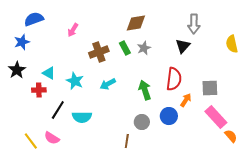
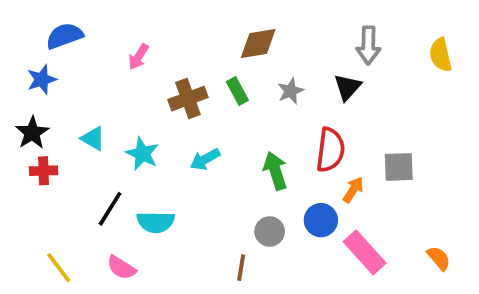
yellow semicircle: (232, 44) -> (441, 55), moved
gray star: (144, 48) -> (291, 91), moved
red cross: (39, 90) -> (44, 171), moved
pink rectangle: (216, 117) -> (365, 252), moved
pink semicircle: (52, 138) -> (121, 268), moved

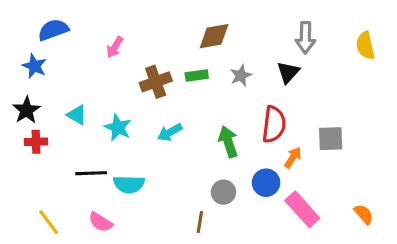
blue star: (42, 80) -> (34, 66), turned -30
green rectangle: (237, 91) -> (197, 76), turned -70
black line: (110, 209) -> (91, 173), turned 56

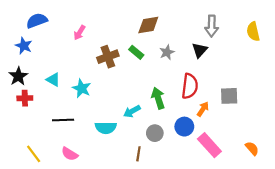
green rectangle: (197, 76) -> (136, 52), turned 48
cyan arrow: (170, 132) -> (132, 111), moved
cyan semicircle: (129, 184) -> (106, 128), moved

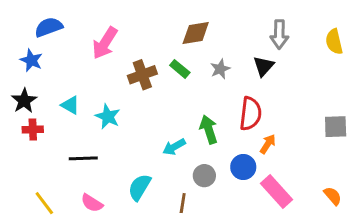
pink arrow: (79, 33) -> (105, 43), size x1.6
gray square: (229, 96) -> (336, 127), moved
cyan semicircle: (106, 128) -> (139, 187), moved, turned 120

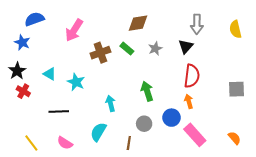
red semicircle: (250, 114) -> (192, 76), moved
red cross: (33, 130) -> (23, 91), turned 32
orange arrow: (268, 144) -> (189, 101), turned -48
cyan arrow: (174, 147) -> (111, 103), moved, turned 105

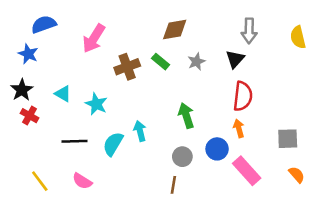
gray square: (236, 89) -> (288, 139), moved
cyan semicircle: (98, 132) -> (113, 144), moved
brown line: (129, 143) -> (173, 185), moved

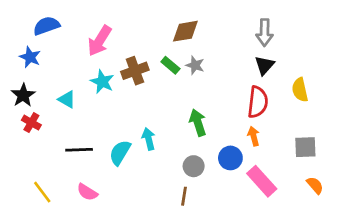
yellow semicircle: (298, 37) -> (300, 90), moved
black triangle: (235, 59) -> (265, 65), moved
gray star: (196, 62) -> (195, 65), moved, turned -30
cyan star: (96, 104) -> (102, 82), moved

